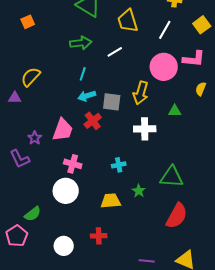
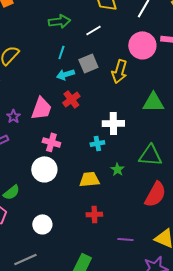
gray square: (112, 102) -> (88, 63), moved, turned -30
green triangle: (175, 111) -> (153, 102), moved, size x1.6
white cross: (145, 129) -> (113, 123), moved
red cross: (99, 236) -> (94, 214), moved

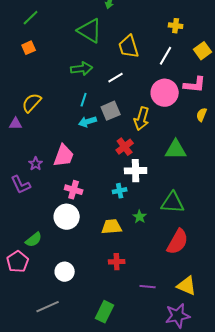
red cross: (71, 99) -> (125, 147), moved

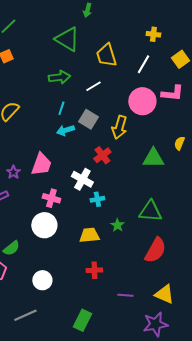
gray square: (111, 111) -> (88, 119), turned -36
yellow semicircle: (202, 115) -> (179, 143), moved
white cross: (136, 171) -> (82, 179), moved, turned 30

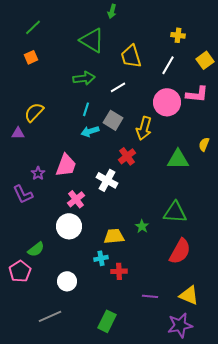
pink cross: (51, 198) -> (76, 199), turned 36
cyan cross: (97, 199) -> (101, 258), moved

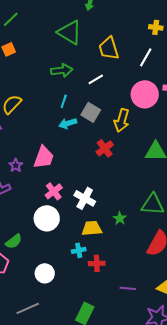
white cross: (107, 180) -> (85, 198), moved

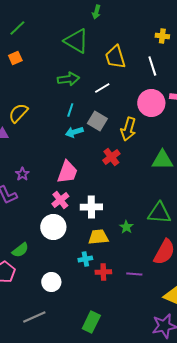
white line: (146, 57) -> (152, 66), turned -48
pink trapezoid: (44, 157) -> (67, 172), moved
white cross: (85, 198) -> (91, 207), turned -30
purple line: (128, 288) -> (134, 274), moved

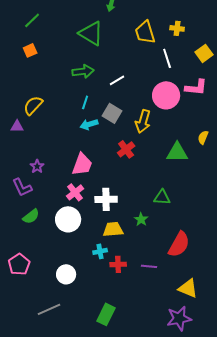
yellow trapezoid: (115, 57) -> (145, 32), moved
green triangle: (159, 213) -> (162, 197), moved, size x0.7
green semicircle: (20, 250) -> (31, 216), moved

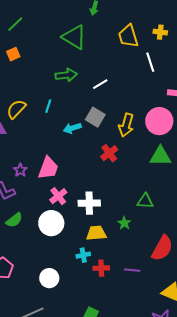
pink circle: (166, 95) -> (159, 121), moved
cyan line: (85, 102) -> (48, 106), moved
pink trapezoid: (82, 164) -> (48, 168), moved

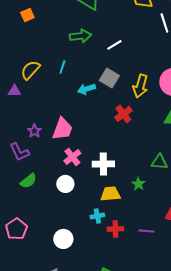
white circle: (51, 223) -> (65, 184), size x0.7

